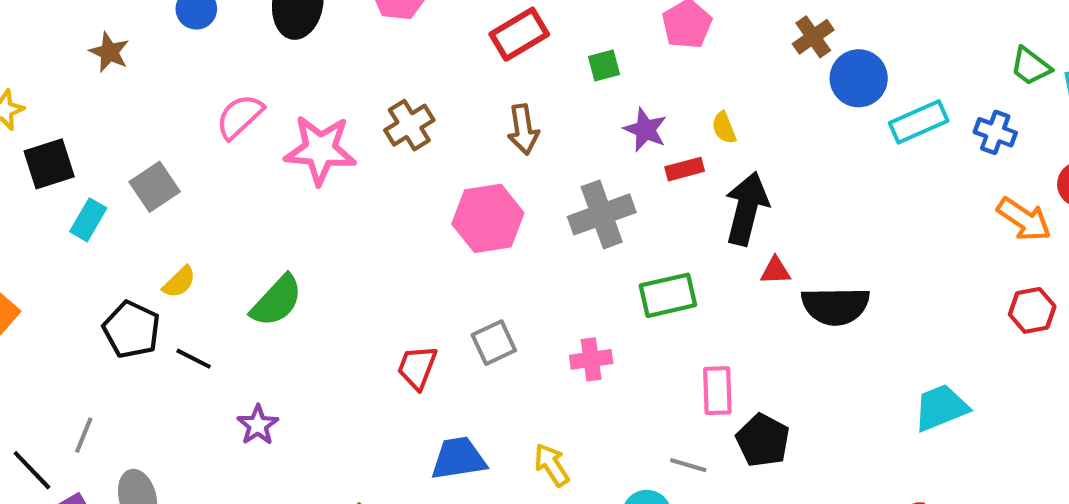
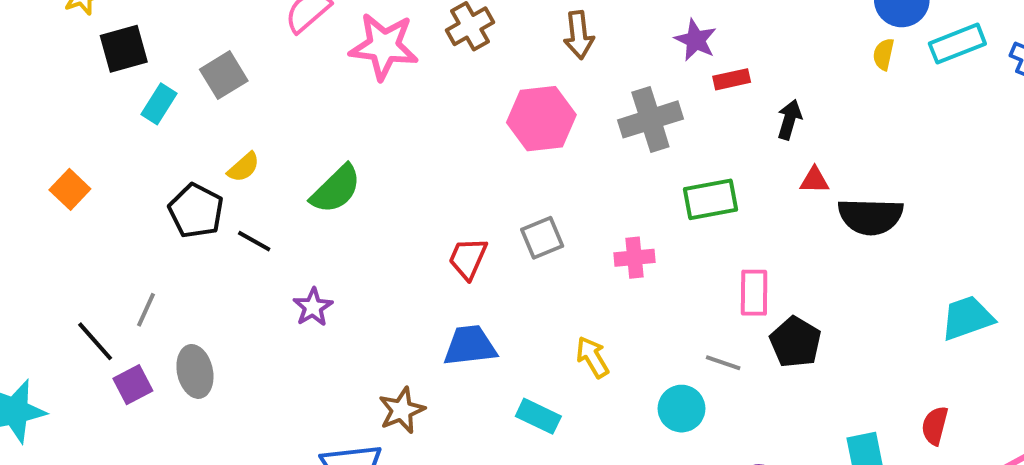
yellow semicircle: (724, 128) -> (884, 54), moved, turned 32
black arrow: (747, 209) -> (789, 120), size x0.6
blue trapezoid: (458, 458) -> (470, 346), moved

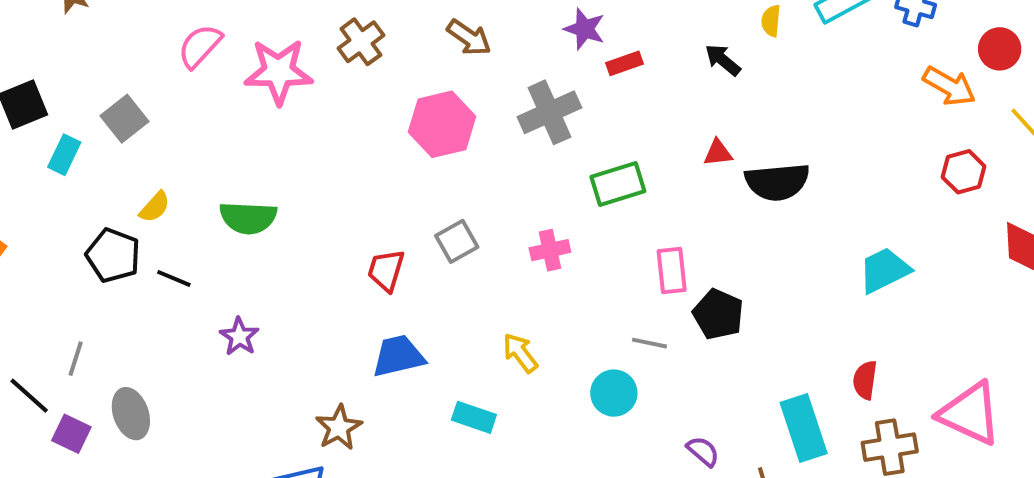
brown arrow: (579, 35) -> (469, 38), turned -42
black arrow: (789, 120) -> (723, 60), moved, turned -60
green semicircle: (336, 189) -> (248, 218), turned 54
purple square: (133, 385) -> (71, 434), turned -30

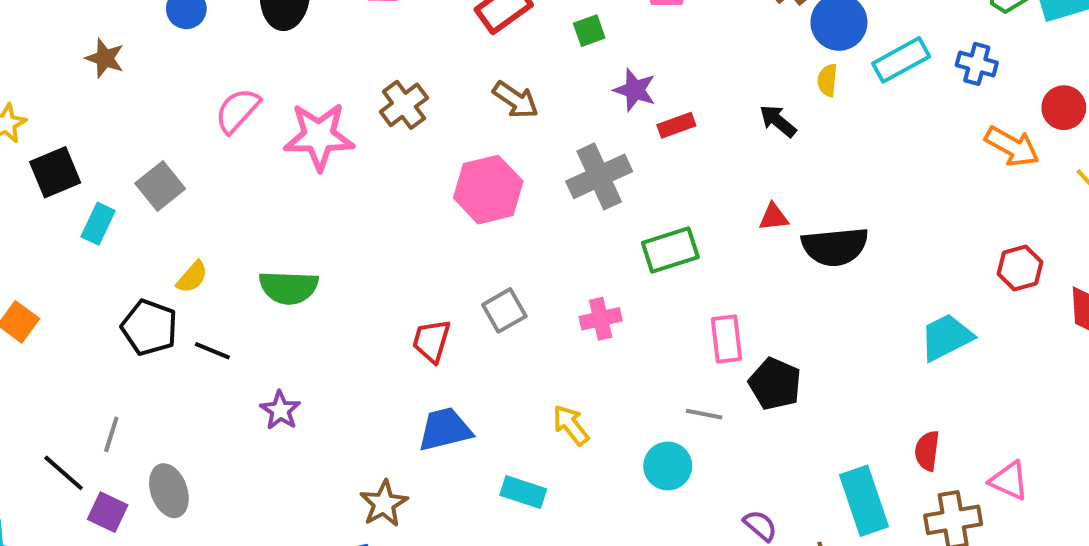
red hexagon: (964, 172) -> (1020, 268), moved
pink triangle: (970, 414) -> (1009, 481), moved, size x0.6

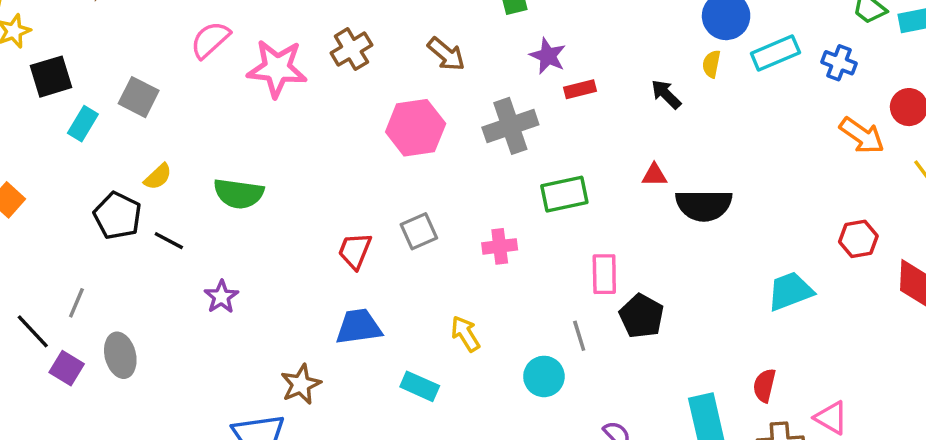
gray square: (160, 186) -> (139, 97), turned -30
gray line: (704, 414) -> (579, 336), turned 56

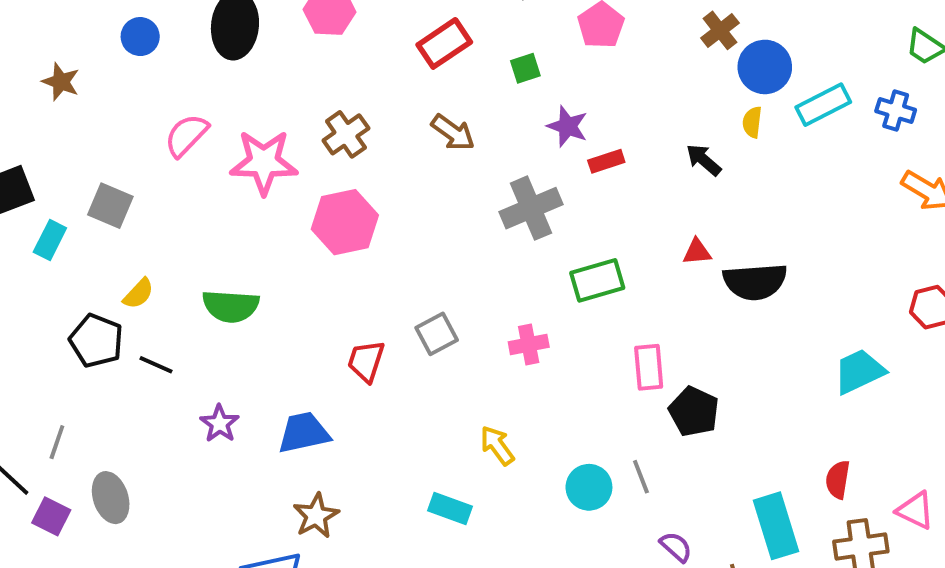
pink hexagon: (416, 128) -> (345, 222), moved
blue trapezoid: (359, 327) -> (304, 433), moved
gray line: (579, 336) -> (641, 477), moved

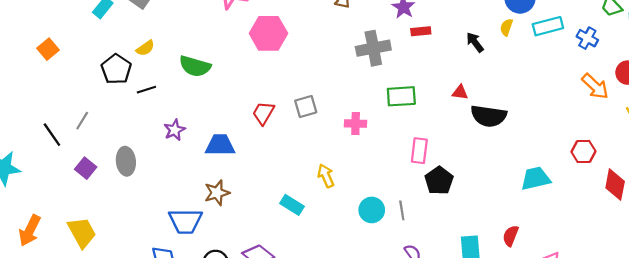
black line: (156, 365) -> (146, 90), turned -54
gray ellipse: (111, 498) -> (126, 161), moved
purple square: (51, 516) -> (86, 168), moved

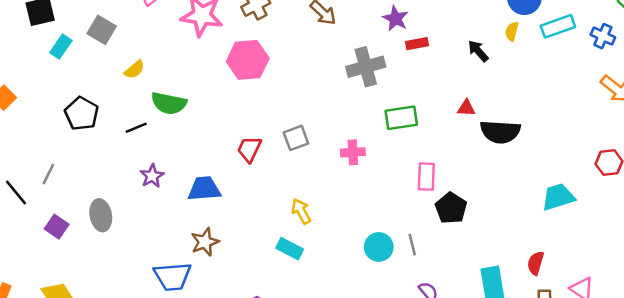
yellow semicircle: (145, 48) -> (134, 70), moved
black line: (146, 90) -> (136, 128), moved
yellow arrow: (326, 176) -> (301, 211), moved

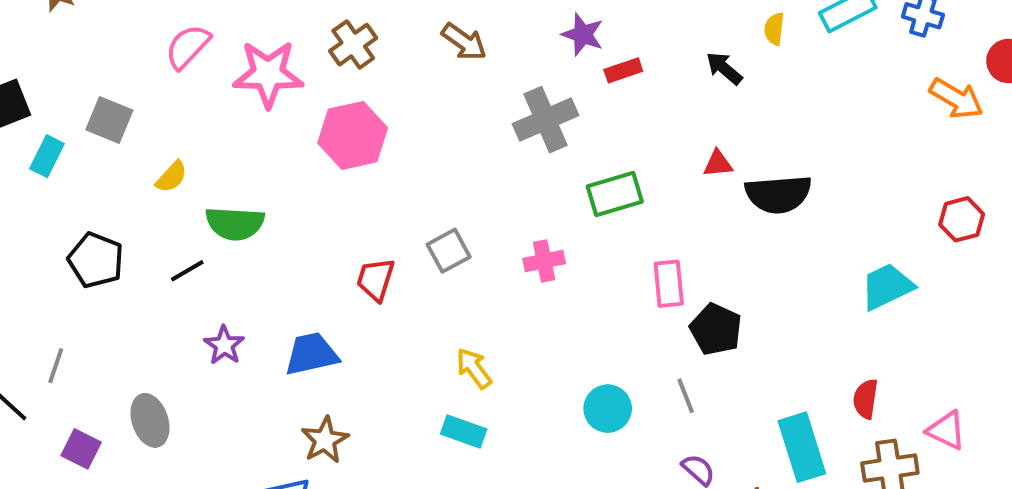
gray line: (412, 245) -> (686, 396), moved

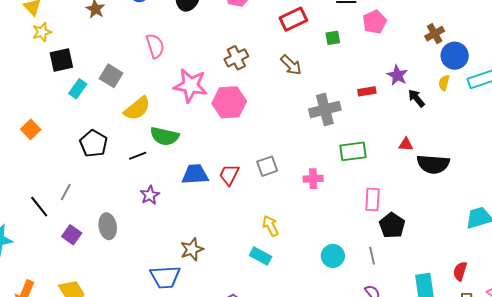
purple star: (583, 35) -> (397, 75), moved
pink semicircle: (188, 47) -> (155, 46), turned 110
pink star: (268, 74) -> (191, 86), moved
yellow semicircle: (171, 177) -> (137, 108), size x1.6
blue trapezoid: (312, 354) -> (195, 174), moved

